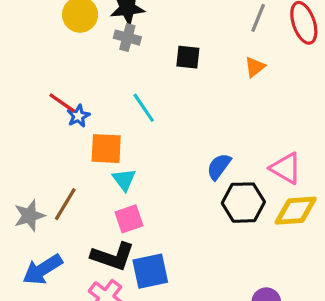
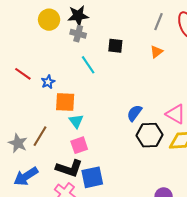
red line: (62, 103) -> (23, 74), moved
cyan line: (144, 108) -> (88, 65), moved
gray star: (29, 216) -> (18, 143), turned -30

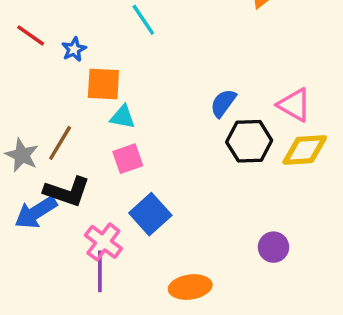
cyan triangle: (76, 121) -> (123, 117), turned -42
black L-shape: (69, 168) -> (67, 192), moved
blue square: (92, 177) -> (150, 214), turned -30

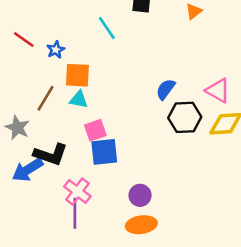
cyan triangle: (123, 117) -> (79, 100), moved
brown line: (60, 143) -> (45, 98), moved
blue square: (150, 214) -> (104, 152), moved, turned 36
purple circle: (273, 247) -> (140, 195), moved

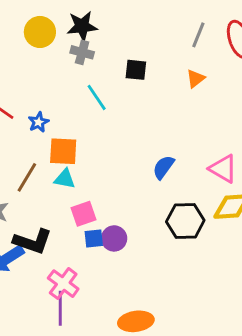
black hexagon: (185, 117) -> (185, 221), moved
blue square: (104, 152) -> (94, 238), size x0.6
purple circle: (140, 195) -> (114, 238), moved

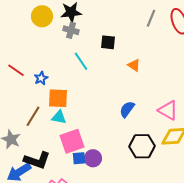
orange triangle: (196, 79) -> (134, 65), moved, turned -48
pink square: (84, 214) -> (72, 141), size x1.4

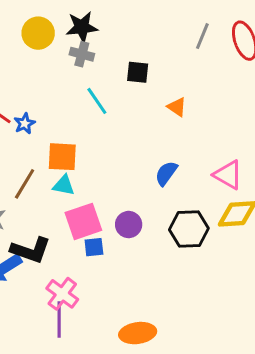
blue star: (41, 78) -> (25, 124), moved
purple circle: (93, 158) -> (129, 225), moved

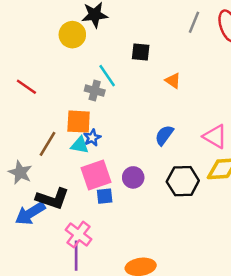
yellow circle: (38, 33) -> (72, 35), moved
gray cross: (82, 54) -> (95, 91), moved
blue star: (25, 124) -> (92, 138), moved

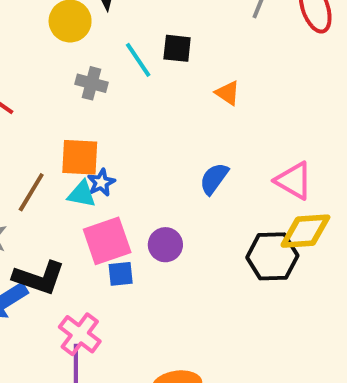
cyan line: (107, 76) -> (138, 60), moved
gray cross: (95, 91) -> (91, 83), moved
black hexagon: (183, 181) -> (272, 256), moved

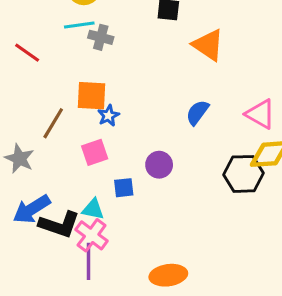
cyan line: (138, 60) -> (79, 25), moved, turned -64
orange triangle: (228, 93) -> (208, 45), size x1.6
cyan triangle: (82, 194) -> (93, 209), moved
pink square: (107, 241) -> (95, 152), moved, size x0.7
black L-shape: (39, 278) -> (59, 225), moved

